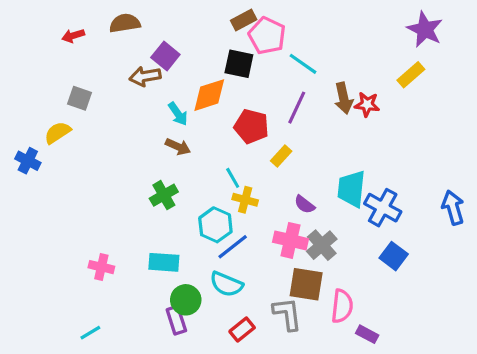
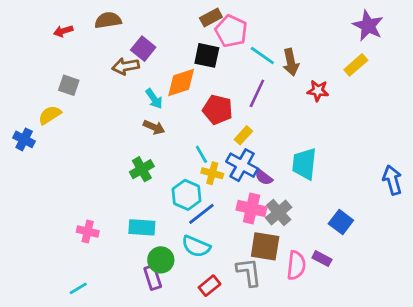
brown arrow: (344, 98) -> (291, 62), moved
blue cross: (383, 208) -> (242, 165), moved
purple rectangle: (367, 334) -> (322, 259), moved

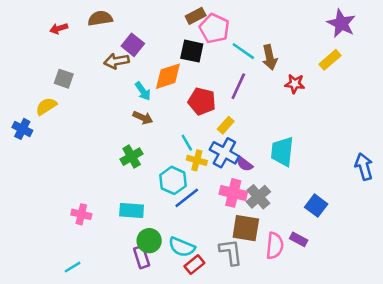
cyan semicircle: (196, 246) -> (182, 247), moved

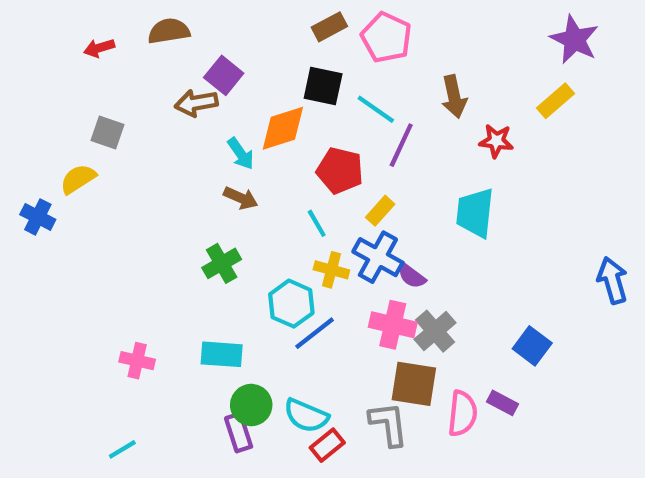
pink pentagon: (214, 28) -> (386, 37), moved
cyan line: (243, 51) -> (376, 109), moved
cyan line: (187, 143) -> (317, 223), moved
cyan trapezoid: (282, 152) -> (475, 213), moved

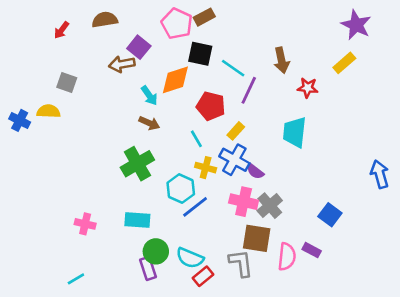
pink pentagon: (386, 37) -> (177, 24), moved
red arrow: (99, 48) -> (62, 30), turned -36
yellow semicircle: (78, 179) -> (48, 111), turned 35
blue cross: (38, 217) -> (20, 120), moved
green cross: (222, 263) -> (137, 164), size x1.4

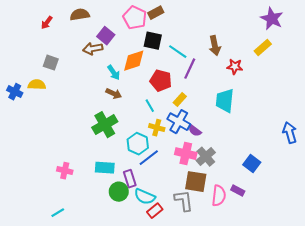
purple rectangle: (148, 268) -> (130, 179), moved

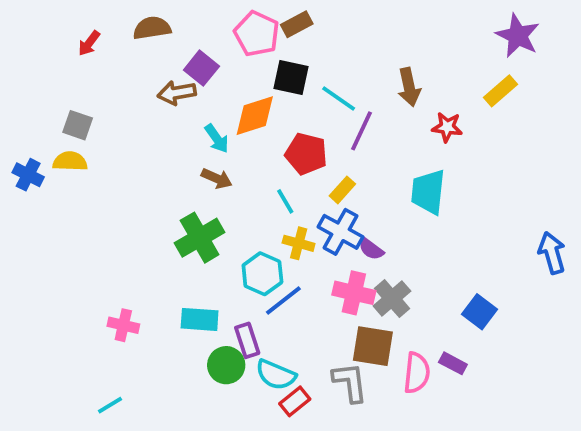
gray square: (51, 63) -> (78, 125), moved

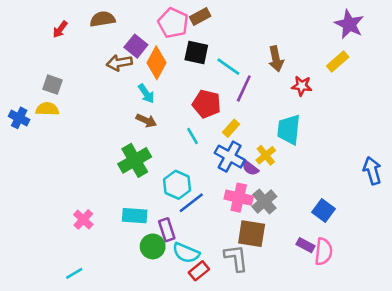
orange diamond: (255, 116) -> (156, 63), moved, turned -44
yellow cross: (299, 243) -> (266, 155), moved, turned 36
pink cross: (123, 325) -> (83, 219), turned 30
pink semicircle: (417, 373) -> (323, 252), moved

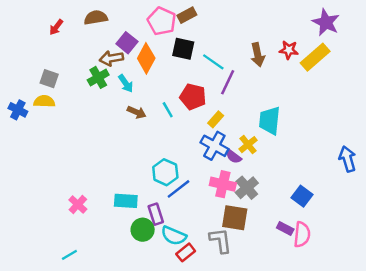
yellow rectangle: (338, 61) -> (315, 57), size x1.4
red star: (302, 86) -> (289, 50), moved
cyan arrow: (146, 94) -> (126, 83), moved
cyan line: (192, 136) -> (168, 110), moved
green cross: (135, 160) -> (98, 77), moved, size x0.7

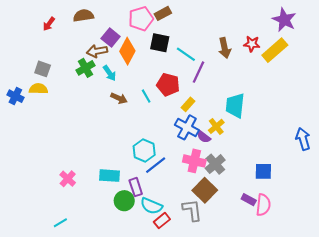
pink pentagon: (162, 21) -> (141, 19), turned 30
blue square: (302, 196) -> (263, 171), turned -36
brown square: (235, 218) -> (205, 190), turned 35

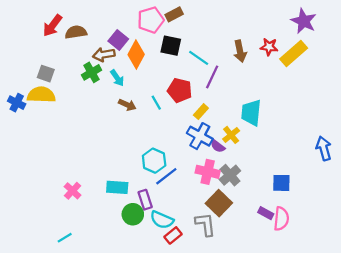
brown semicircle: (83, 16) -> (76, 32), moved
red arrow: (49, 24) -> (52, 26), size x1.5
yellow semicircle: (38, 89) -> (41, 95), size x1.4

